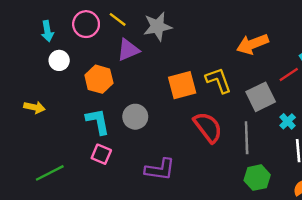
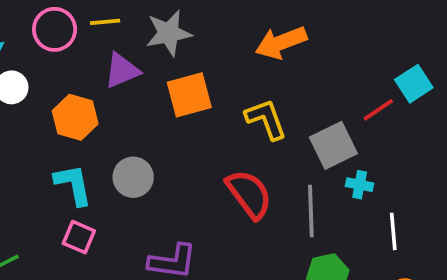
yellow line: (118, 19) -> (105, 22), turned -42
orange arrow: (252, 44) -> (281, 42), moved
orange square: (182, 85) -> (189, 95), moved
cyan cross: (288, 121) -> (360, 185), moved, turned -35

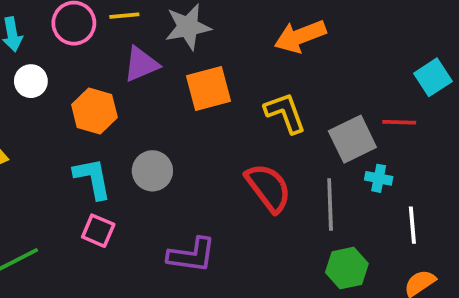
red line: (378, 110) -> (399, 122), moved, turned 36

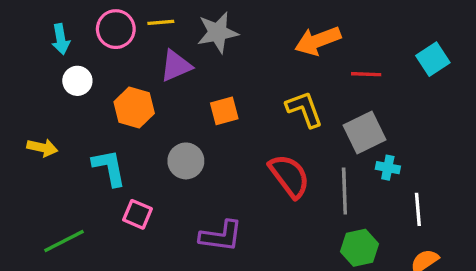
cyan square: (433, 77) -> (433, 59), moved
orange square: (209, 89) -> (224, 111), moved, size x0.7
red line: (399, 122) -> (366, 74), moved
cyan L-shape: (93, 178) -> (109, 168), moved

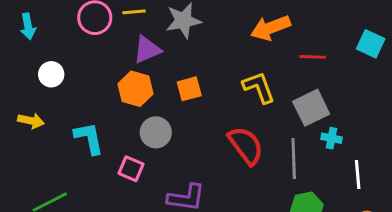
cyan arrow: (61, 39) -> (28, 26), moved
cyan square: (433, 59) -> (371, 44), turned -32
white circle: (77, 81) -> (51, 74), moved
orange hexagon: (134, 108) -> (135, 89), moved
pink square: (137, 214) -> (131, 169), moved

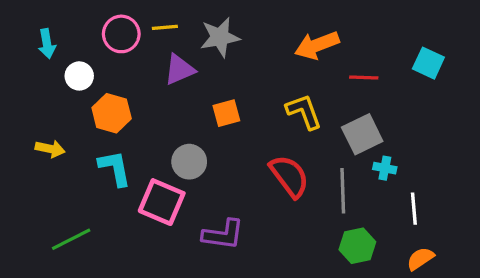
white circle: (51, 74) -> (79, 76), moved
orange hexagon: (135, 89) -> (112, 113), moved
pink square: (131, 169) -> (162, 202), size x1.6

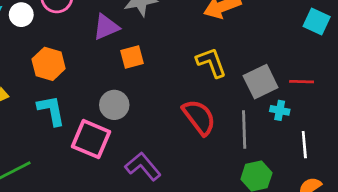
white circle: (79, 76) -> (21, 15), moved
red line: (364, 78) -> (302, 82), moved
orange square: (226, 113) -> (132, 57), moved
purple L-shape: (223, 234) -> (143, 166), turned -138

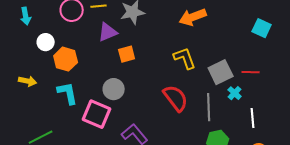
white circle: (21, 15) -> (46, 42), moved
cyan cross: (280, 110) -> (235, 93), turned 32

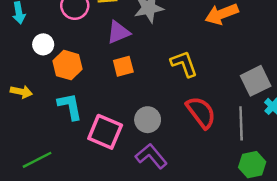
orange square: (127, 54) -> (123, 66), moved
yellow L-shape: (185, 58) -> (184, 64), moved
gray circle: (114, 89) -> (148, 120), moved

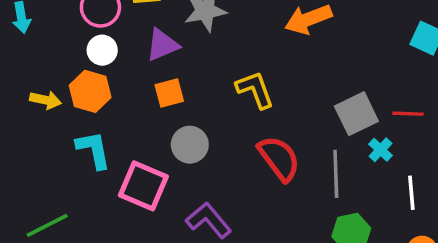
white circle: (43, 44) -> (102, 50), moved
yellow arrow: (21, 92) -> (45, 100), moved
gray circle: (148, 120) -> (190, 145), moved

